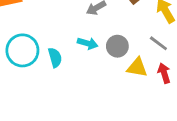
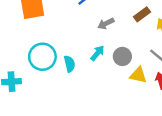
cyan arrow: (88, 43) -> (97, 53), turned -70

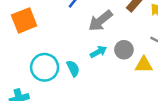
gray arrow: (106, 24) -> (100, 21), size x1.5
cyan arrow: (97, 53) -> (98, 52), turned 35

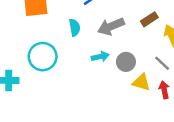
cyan semicircle: (73, 68) -> (75, 27), moved

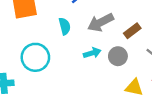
brown rectangle: (149, 19) -> (132, 31), moved
yellow triangle: (141, 82) -> (134, 88), moved

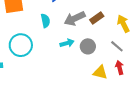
brown rectangle: (132, 31) -> (97, 18), moved

